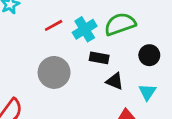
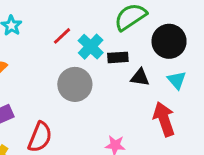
cyan cross: (85, 29) -> (91, 47), moved
black circle: (149, 55) -> (169, 41), size x1.5

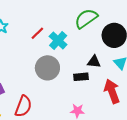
black rectangle: (118, 57) -> (81, 77), moved

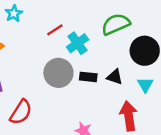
black rectangle: (81, 77) -> (88, 77), moved

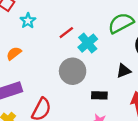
black rectangle: (88, 77) -> (99, 95), moved
black triangle: (115, 77) -> (124, 71), turned -35

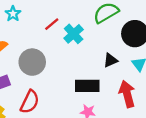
gray circle: (73, 71) -> (32, 62), moved
black rectangle: (99, 95) -> (87, 86), size x1.5

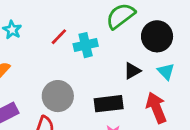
cyan cross: (74, 34) -> (86, 45), turned 36
gray circle: (32, 62) -> (58, 96), moved

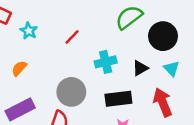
cyan cross: (86, 45) -> (106, 62), moved

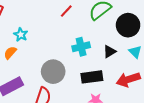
cyan star: (29, 31) -> (21, 35), moved
red line: (72, 37) -> (66, 11), moved
red arrow: (163, 102) -> (128, 79), turned -85

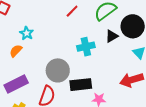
black triangle: (110, 52) -> (112, 36), moved
black rectangle: (92, 77) -> (81, 85), moved

